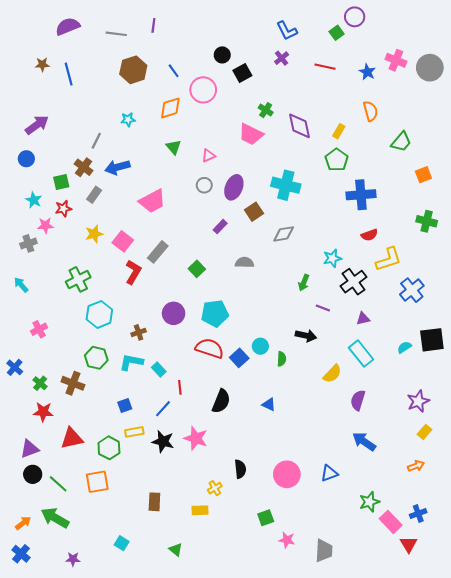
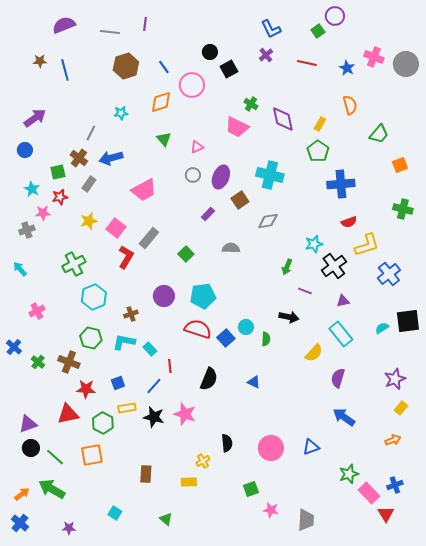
red star: (43, 412) -> (86, 389), moved

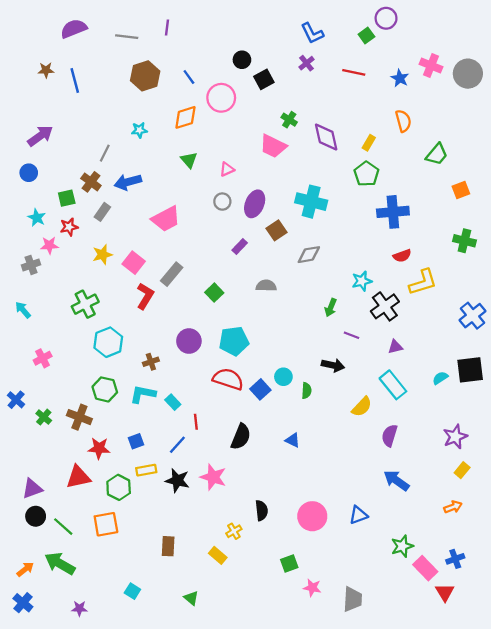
blue cross: (389, 274) -> (472, 316), moved
yellow rectangle: (189, 482) -> (218, 555), turned 42

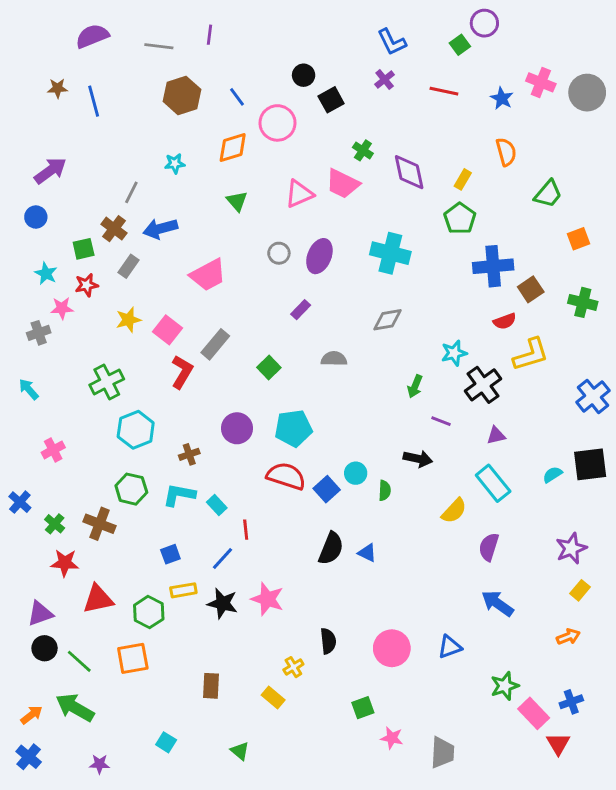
pink triangle: (227, 169) -> (299, 194), moved, size x1.5
brown square: (277, 230) -> (531, 289), moved
black semicircle: (241, 437) -> (331, 548), moved
red star: (99, 448) -> (65, 563), moved

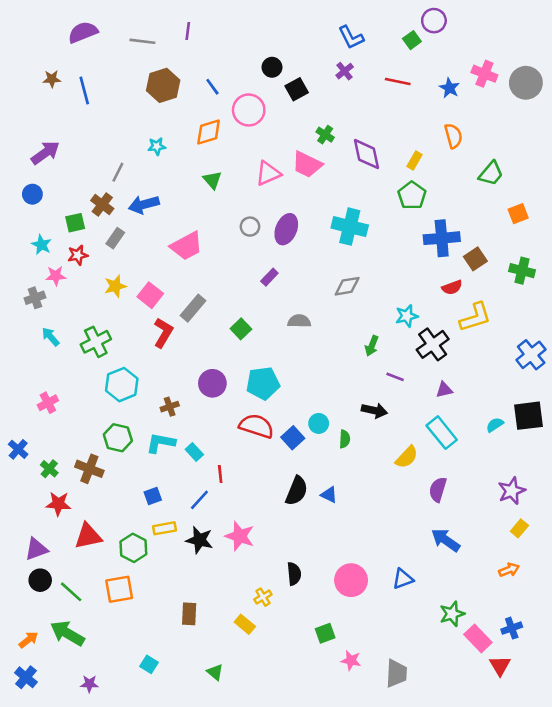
cyan arrow: (29, 389) -> (51, 337), moved

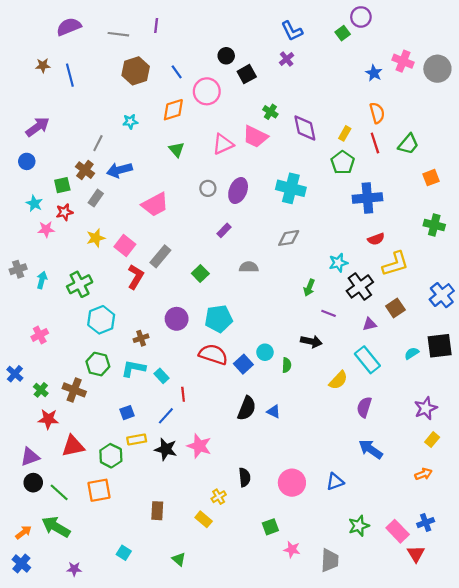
red line: (398, 81) -> (375, 143), moved, turned 60
brown square: (475, 259) -> (395, 308), moved
gray cross: (35, 298) -> (18, 269), moved
cyan arrow: (51, 337) -> (42, 280), turned 56
green star: (452, 614) -> (359, 526), moved

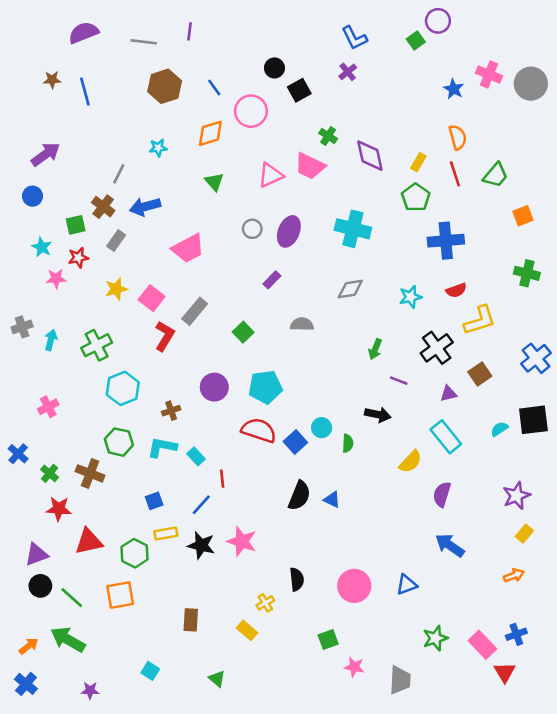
cyan star: (338, 263) -> (410, 297), moved

